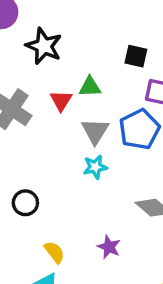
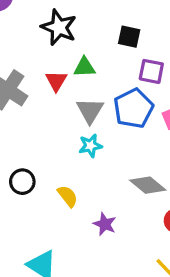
black star: (44, 46) -> (59, 27), moved
yellow semicircle: (54, 252) -> (68, 196), moved

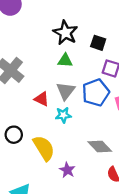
black star: (59, 27) -> (65, 33), moved
red triangle: (56, 81) -> (42, 99), moved, turned -42
yellow semicircle: (68, 196) -> (44, 148), size x1.6

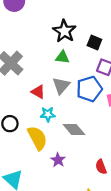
cyan star: (63, 115) -> (48, 114), moved
gray diamond: (100, 146) -> (74, 129), moved

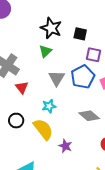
green triangle: (62, 57) -> (45, 51), moved, turned -40
red triangle: (38, 92) -> (22, 87), moved, turned 32
gray diamond: (74, 129) -> (89, 116), moved

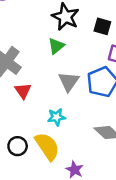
black circle: (16, 121) -> (18, 146), moved

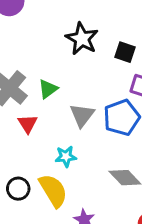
green triangle: (56, 46) -> (48, 89), moved

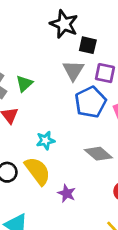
black star: (82, 39) -> (64, 24), moved
gray triangle: (82, 115) -> (73, 70), moved

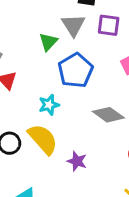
green triangle: (24, 84) -> (48, 42), moved
blue pentagon: (90, 102) -> (76, 70), moved

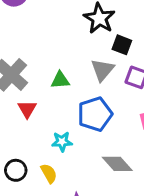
green triangle: (48, 42) -> (60, 80), moved, turned 30
yellow semicircle: (43, 139) -> (49, 173), size x0.6

